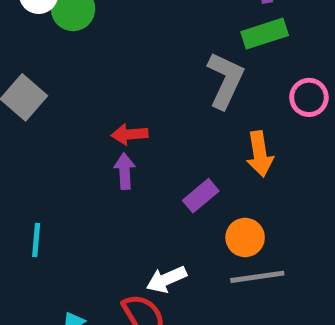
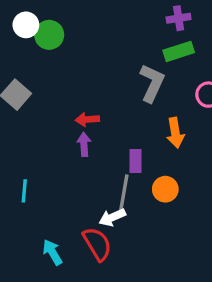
purple rectangle: (201, 196) -> (135, 161), turned -50
gray line: (257, 277) -> (124, 192), moved, turned -72

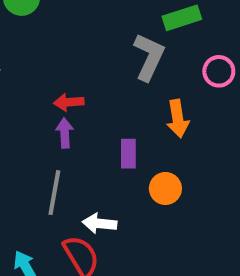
gray line: (124, 192) -> (54, 193), moved
white arrow: (112, 217) -> (100, 223), turned 30

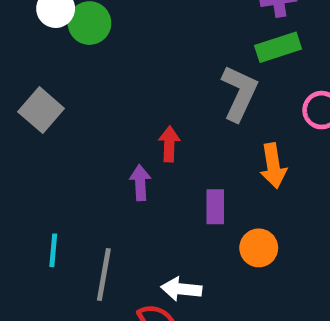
red arrow: (69, 102) -> (169, 144), moved, turned 96
gray line: (54, 193) -> (104, 275), moved

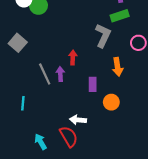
gray line: (104, 275) -> (45, 74), moved, turned -35

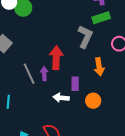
red arrow: (73, 57) -> (56, 58), size x1.6
white arrow: (78, 120) -> (61, 98), moved

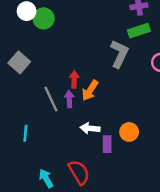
red arrow: (56, 58) -> (74, 79), moved, size x0.6
orange arrow: (99, 67) -> (90, 90), moved, turned 42
purple rectangle: (75, 84) -> (107, 144), moved

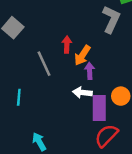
purple arrow: (69, 99) -> (90, 71), moved
purple rectangle: (107, 144) -> (99, 108), size x1.5
red semicircle: (79, 172) -> (106, 136), moved, turned -105

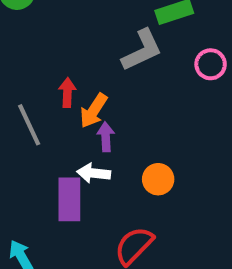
gray L-shape: (111, 19) -> (142, 50), turned 40
purple rectangle: (99, 108) -> (69, 199), moved

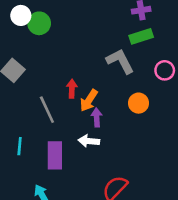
gray L-shape: (142, 50) -> (120, 61), turned -92
orange circle: (158, 179) -> (139, 103), moved
purple rectangle: (69, 199) -> (55, 155), moved

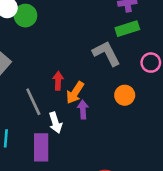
white arrow: (89, 141) -> (55, 123), moved, turned -114

